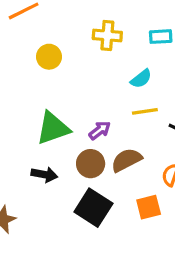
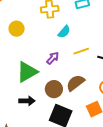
cyan semicircle: (141, 79) -> (64, 32), moved
purple arrow: (100, 130) -> (53, 58), moved

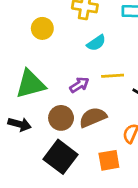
yellow circle: (17, 29) -> (42, 28), moved
purple arrow: (53, 58) -> (79, 85), moved

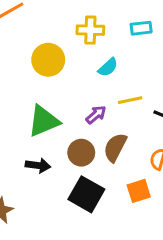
yellow circle: (42, 28) -> (48, 60), size x1.4
brown semicircle: (93, 117) -> (115, 147), turned -32

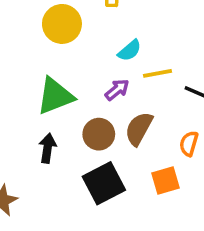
cyan semicircle: (108, 67) -> (130, 50), moved
black arrow: (38, 165) -> (47, 148), turned -90
black square: (86, 194) -> (104, 183), turned 32

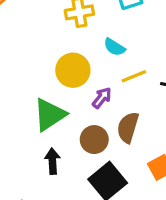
yellow circle: (62, 24) -> (73, 70), moved
cyan semicircle: (130, 50) -> (114, 47), moved, turned 85

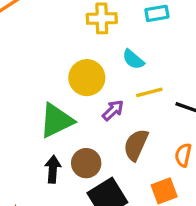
brown circle: (94, 140) -> (86, 163), moved

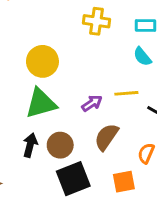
cyan semicircle: (133, 59) -> (142, 57), moved
yellow circle: (87, 78) -> (42, 61), moved

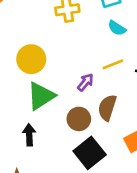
black arrow: (30, 145) -> (29, 135), moved
brown circle: (60, 145) -> (79, 119), moved

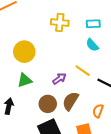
yellow line: (113, 64) -> (83, 71), turned 42
green triangle: (41, 96) -> (25, 80), size x0.7

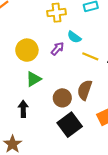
cyan semicircle: (92, 45) -> (74, 37), moved
purple arrow: (59, 79) -> (58, 49), moved

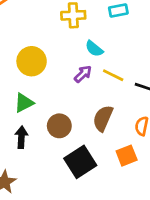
purple arrow: (58, 49) -> (83, 74), moved
green triangle: (34, 79) -> (24, 103), moved
brown circle: (62, 98) -> (59, 126), moved

